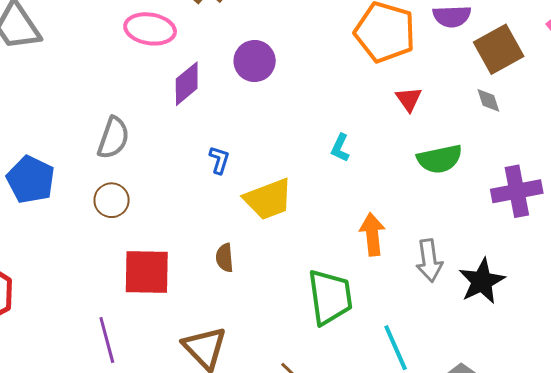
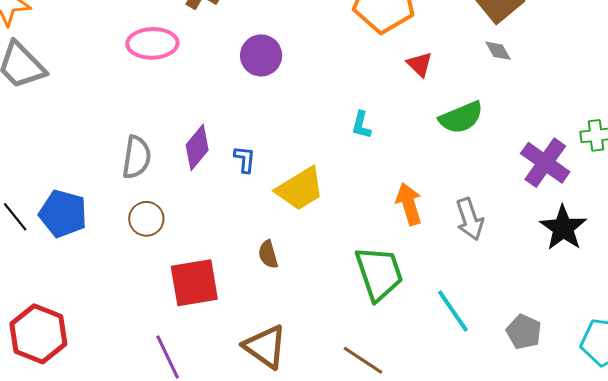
purple diamond: (187, 84) -> (197, 147), moved
purple cross: (517, 191) -> (545, 163), moved, turned -33
black star: (482, 281) -> (563, 228), moved

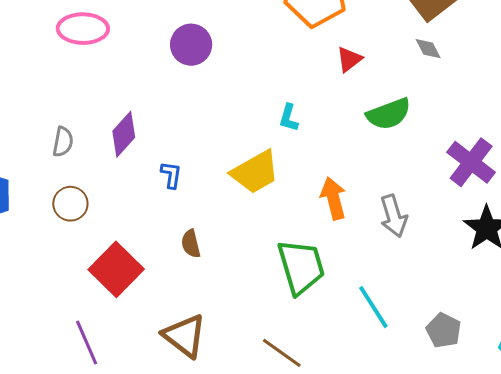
red triangle: (420, 64) -> (349, 59), turned 36
gray semicircle: (137, 157) -> (63, 142), size x0.7
blue L-shape: (245, 159) -> (171, 175), moved
yellow trapezoid: (300, 189) -> (255, 172), moved
red square: (194, 283) -> (116, 269), turned -38

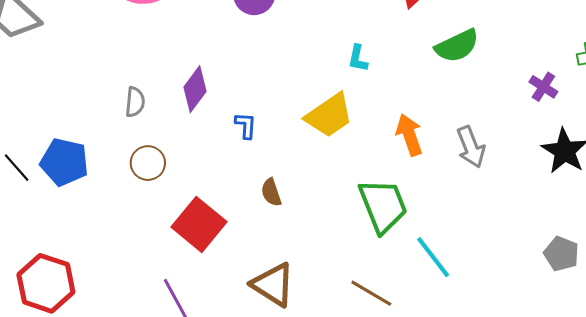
purple cross: (471, 162) -> (543, 87), size x0.6
cyan line: (373, 307) -> (433, 257), moved
gray pentagon: (444, 330) -> (561, 254), moved

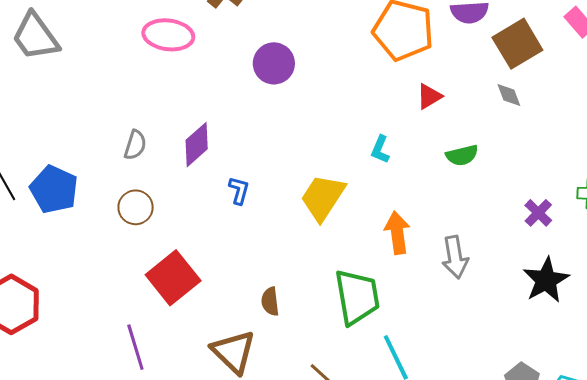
green semicircle: (457, 46) -> (462, 155), size x0.7
cyan L-shape: (358, 58) -> (380, 149), moved
yellow trapezoid: (329, 115) -> (323, 197), turned 146
brown semicircle: (271, 192) -> (270, 301), moved

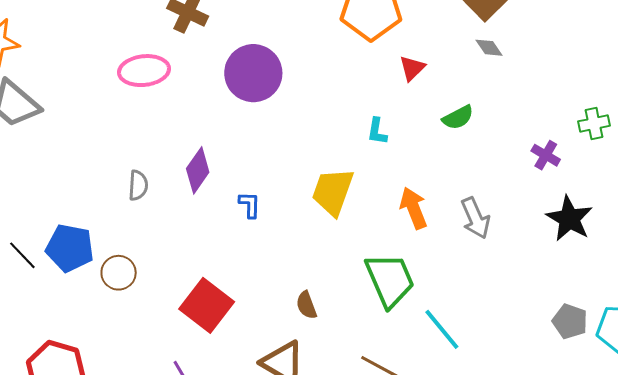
purple circle: (274, 63) -> (253, 73), size x1.4
brown circle: (136, 207) -> (119, 273), moved

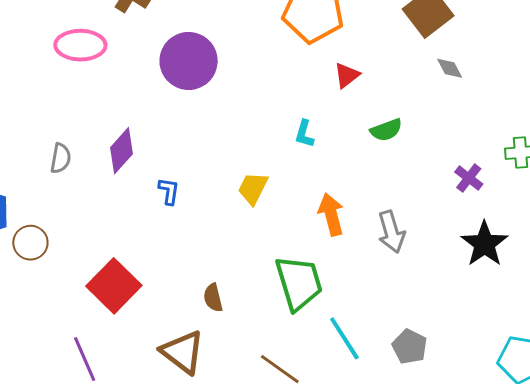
gray diamond: (489, 48) -> (450, 68), moved
yellow trapezoid: (333, 192) -> (253, 188), size x0.7
gray pentagon: (570, 321) -> (410, 347), moved

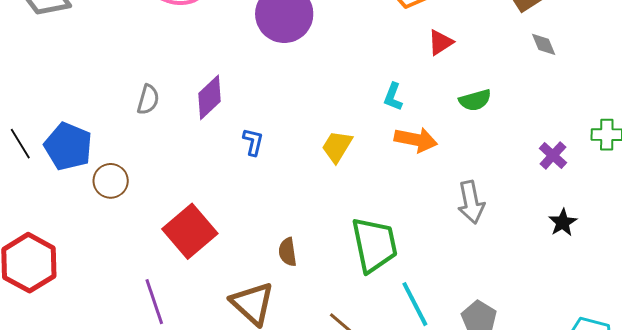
orange arrow: (331, 214) -> (416, 140), moved, turned 111
black star: (484, 244) -> (563, 222), size x0.6

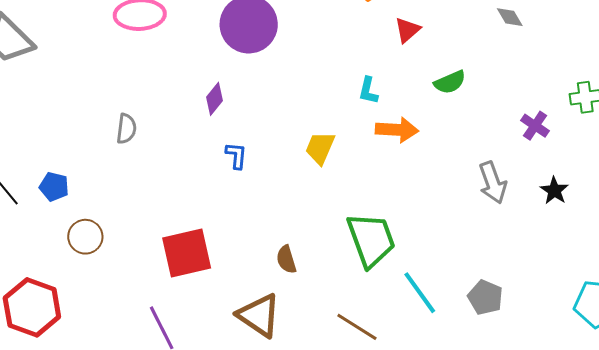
purple diamond: (209, 97) -> (215, 99), moved, size x0.7
blue pentagon: (68, 146) -> (54, 187), size x0.6
brown circle: (111, 181) -> (85, 237), moved
gray arrow: (471, 202) -> (493, 183), moved
red square: (190, 231) -> (187, 253), turned 36

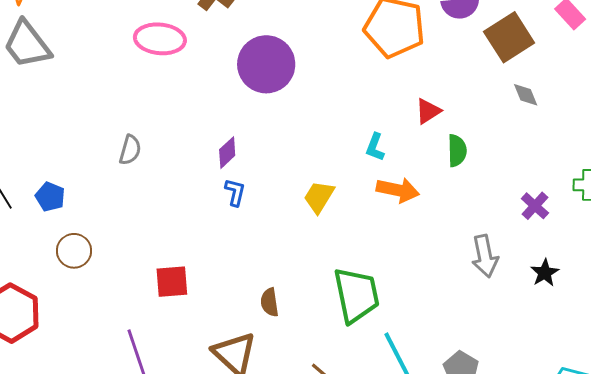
red triangle: (407, 30) -> (428, 111), moved
green semicircle: (450, 82) -> (457, 151), turned -76
purple diamond: (215, 99) -> (227, 153), moved
red square: (187, 253) -> (172, 282), size x0.7

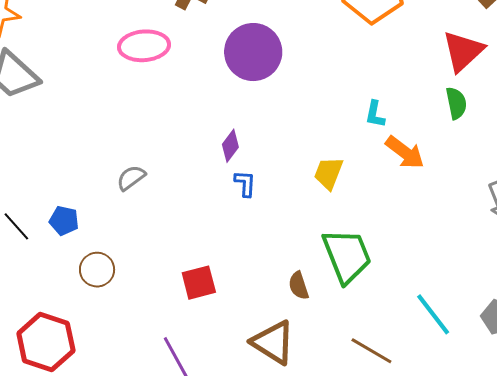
red triangle: (428, 111) -> (463, 51), moved, size x1.6
gray semicircle: (130, 150) -> (131, 178), moved, turned -132
orange arrow: (398, 190) -> (405, 152), turned 36
green trapezoid: (356, 295) -> (347, 256), moved

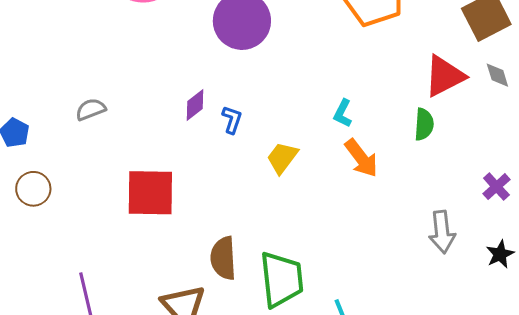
blue L-shape: (245, 183) -> (232, 120), moved
green trapezoid: (347, 256) -> (282, 279), moved
red square: (199, 283) -> (150, 193), moved, size x1.5
brown semicircle: (299, 286) -> (223, 258), size x1.5

